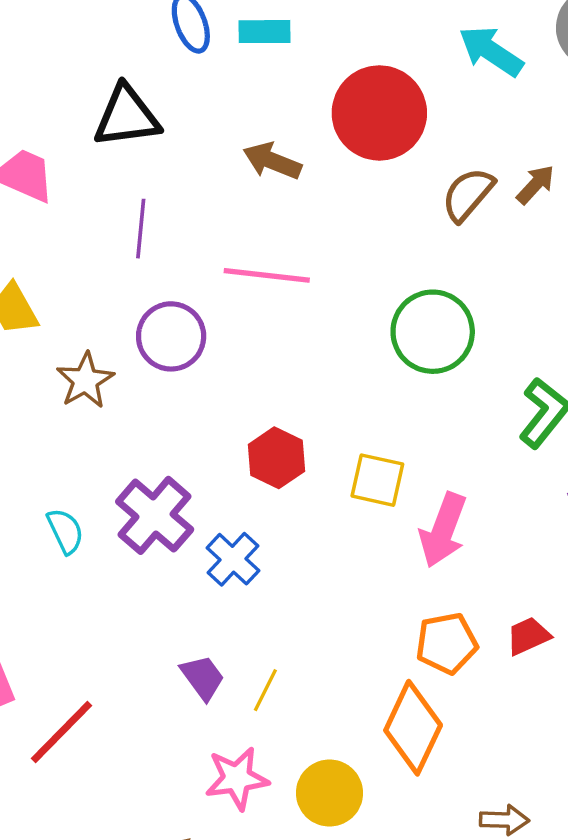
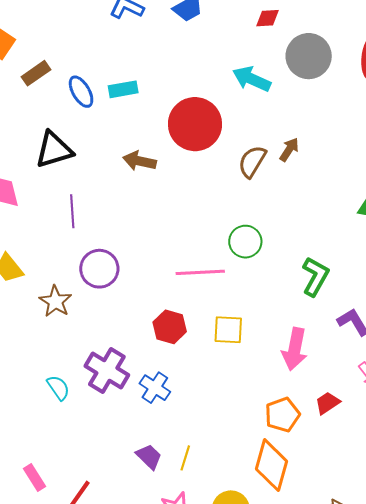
pink line: (267, 275) -> (200, 272), moved
green circle: (433, 332) -> (245, 242), size x0.7
pink arrow: (443, 530) -> (295, 349), moved

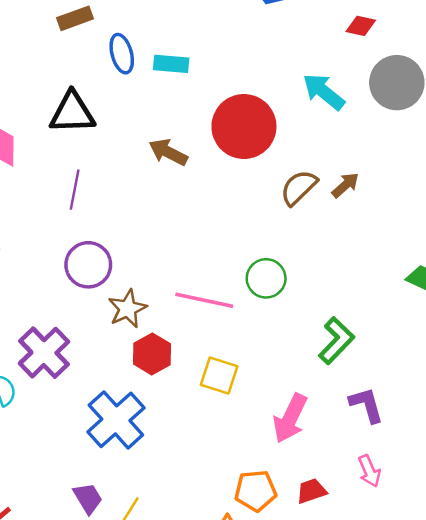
brown star: (55, 301) -> (128, 309), moved
purple cross: (107, 370) -> (44, 353), moved
blue cross: (155, 388) -> (116, 420), size x1.6

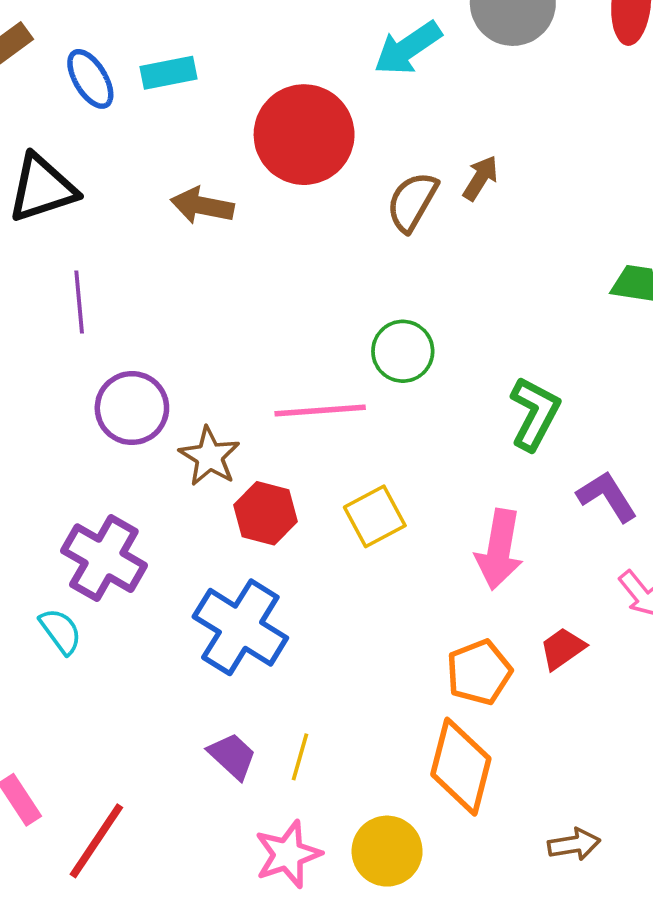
cyan arrow: (324, 92) -> (408, 48), turned -57
yellow square: (219, 375) -> (375, 516), turned -30

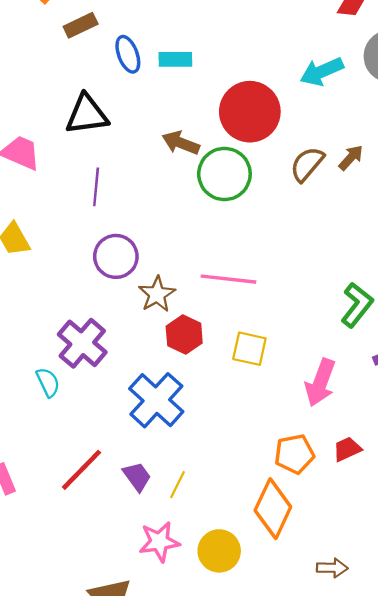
green circle: (403, 351) -> (224, 174), moved, size x1.4
yellow square: (375, 516) -> (249, 349), turned 30
red line: (96, 841) -> (82, 470), moved

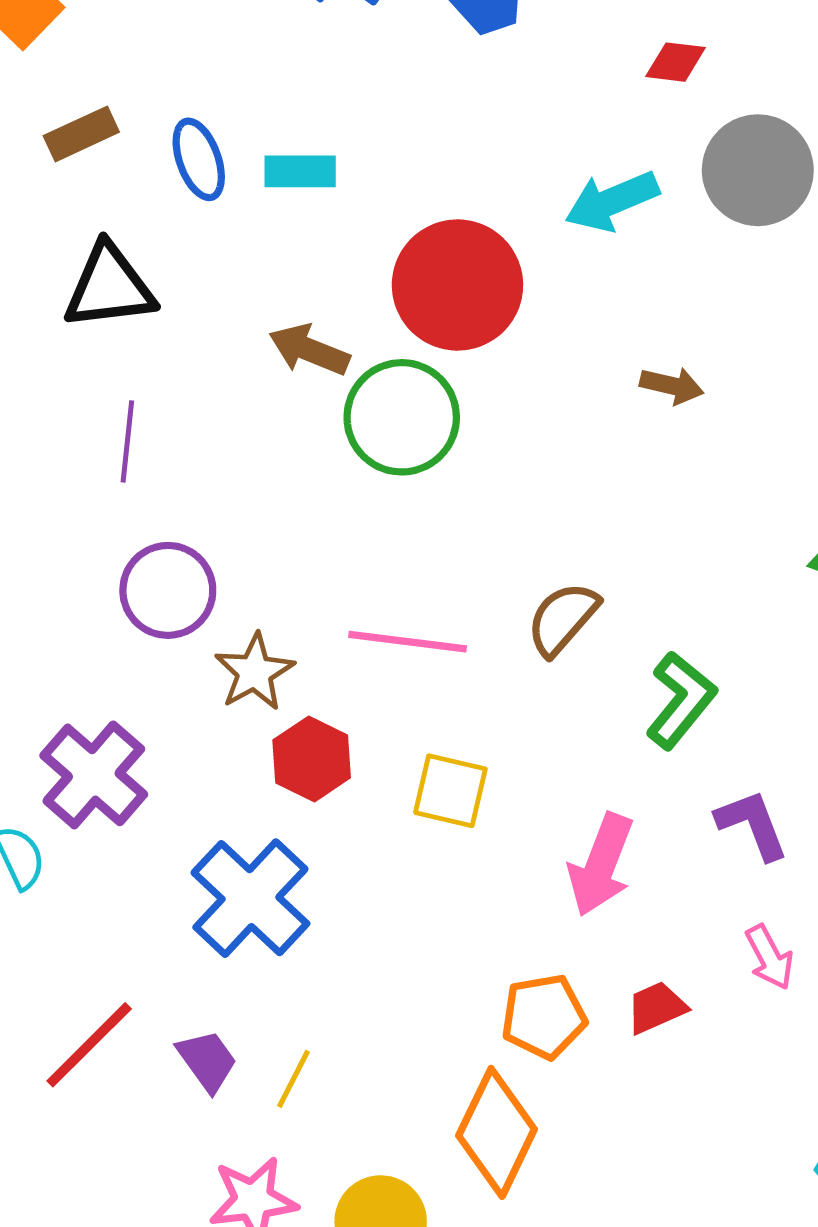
brown rectangle: (81, 25) -> (81, 134), moved
brown arrow: (351, 158) -> (672, 386), turned 60
brown semicircle: (307, 164) -> (563, 619), moved

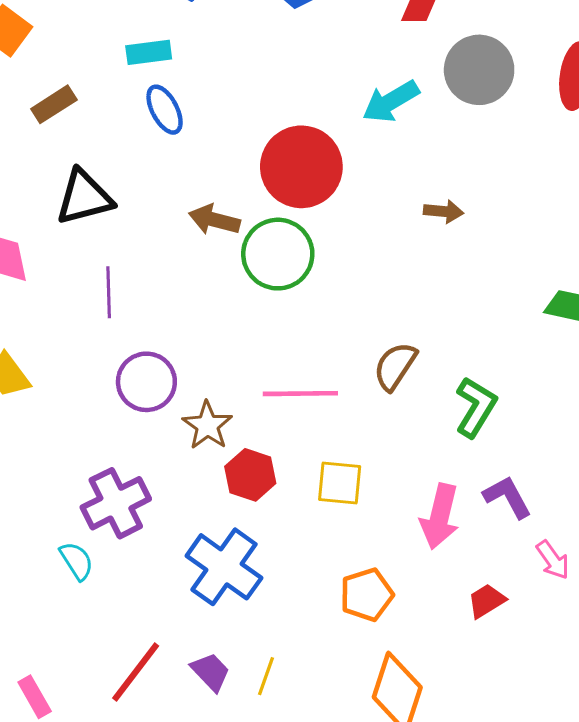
blue ellipse: (199, 159) -> (165, 110), moved
cyan rectangle: (300, 171) -> (149, 52), moved
purple cross: (94, 775) -> (116, 503), turned 30
purple L-shape: (752, 825) -> (507, 497), moved
orange pentagon: (544, 1017) -> (367, 595), moved

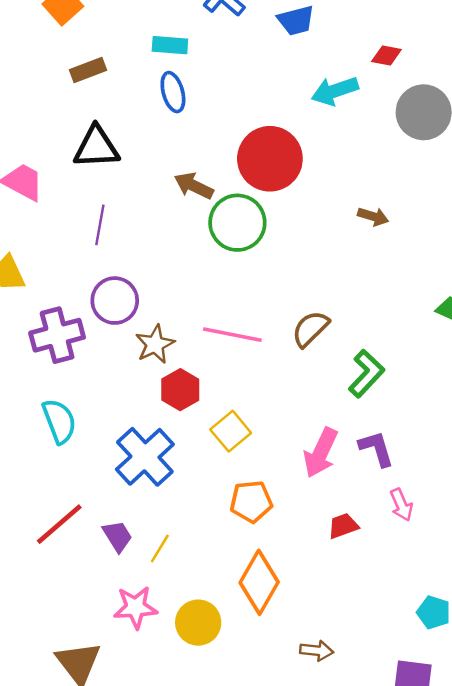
cyan arrow: (391, 101) -> (335, 91), moved
yellow square: (340, 483) -> (231, 431), moved, turned 33
purple cross: (116, 503) -> (57, 335), moved
cyan semicircle: (77, 561) -> (59, 421), moved, size x1.4

